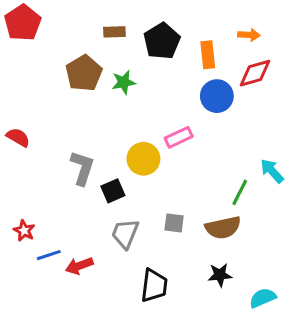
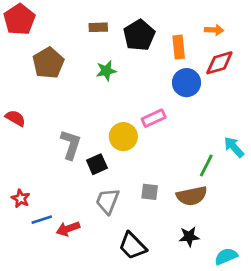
brown pentagon: (84, 73) -> (48, 63), moved
black trapezoid: (154, 286) -> (133, 246), turned 128

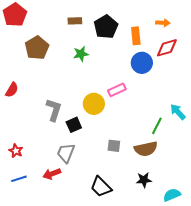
red semicircle: (15, 118) -> (12, 90), turned 91
gray trapezoid: (108, 201) -> (66, 153), moved
blue line: (42, 220) -> (19, 179), moved

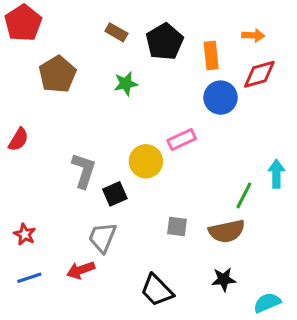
brown rectangle: (75, 21) -> (116, 32), turned 32
cyan arrow: (178, 112) -> (276, 174), turned 42

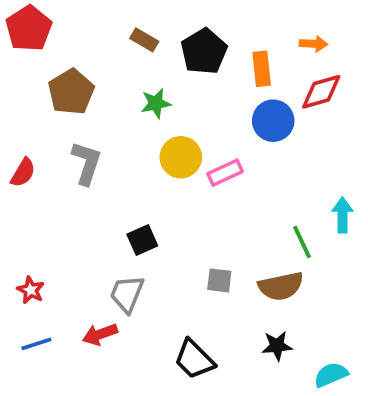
yellow circle: (146, 161) -> (181, 157), moved
gray L-shape: (84, 171) -> (87, 163), moved
green line: (244, 195) -> (302, 242), turned -52

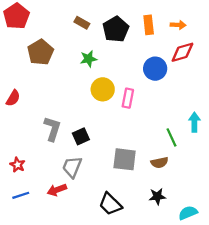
orange rectangle: (262, 69) -> (149, 25), moved
gray L-shape: (87, 163) -> (52, 129), moved
pink rectangle: (225, 173) -> (128, 98), turned -54
gray square: (219, 280) -> (125, 159), size x1.6
brown semicircle: (281, 286) -> (159, 163), size x0.7

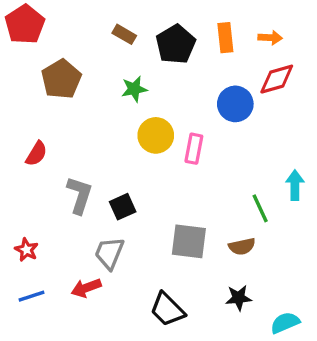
red semicircle: (13, 98) -> (36, 154), moved

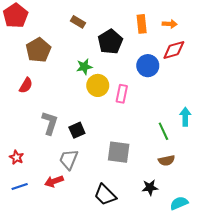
black pentagon: (176, 44) -> (110, 42), moved
green star: (134, 89) -> (84, 67), moved
red semicircle: (36, 154) -> (26, 85), moved
brown semicircle: (242, 246) -> (167, 160), moved

